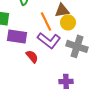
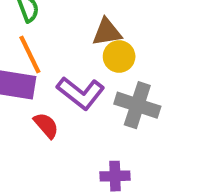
orange line: (46, 21) -> (30, 54), moved

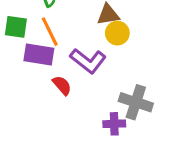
gray cross: (137, 105) -> (136, 102), moved

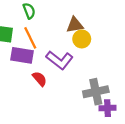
gray cross: (136, 102) -> (96, 92), turned -30
purple cross: (114, 124) -> (107, 108), moved

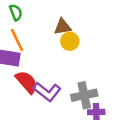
purple L-shape: (59, 60) -> (47, 92), moved
red semicircle: (40, 79) -> (27, 82), size x1.5

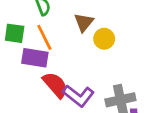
brown triangle: (63, 27) -> (84, 22), moved, turned -42

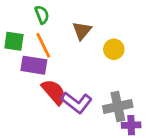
yellow circle: (104, 39) -> (114, 49), moved

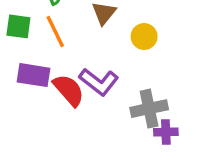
purple rectangle: (34, 65) -> (34, 75), moved
purple L-shape: (77, 103) -> (99, 82), moved

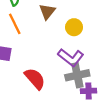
purple L-shape: (99, 82) -> (71, 57), moved
red semicircle: (69, 90) -> (35, 79), moved

